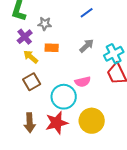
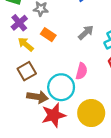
orange rectangle: (52, 48) -> (48, 35), turned 32
pink semicircle: (83, 82) -> (82, 71), turned -63
brown arrow: (30, 123) -> (37, 97), moved, turned -78

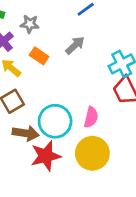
gray arrow: (86, 32) -> (75, 45), moved
pink semicircle: (82, 71) -> (91, 117), moved

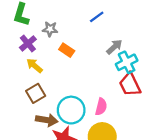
gray arrow: (75, 45) -> (114, 47), moved
orange rectangle: (39, 56) -> (67, 50), moved

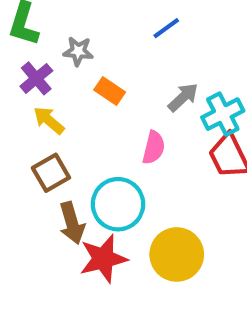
gray arrow: (114, 47) -> (183, 97), moved
pink semicircle: (101, 107) -> (154, 148), moved
brown arrow: (47, 120) -> (72, 223), turned 65

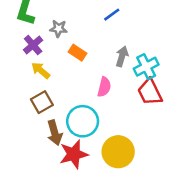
gray arrow: (183, 97) -> (122, 56), turned -30

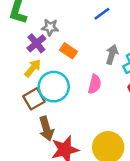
purple cross: (33, 45) -> (36, 43), moved
yellow arrow: (41, 70) -> (33, 68), turned 90
cyan circle: (83, 121) -> (54, 87), moved

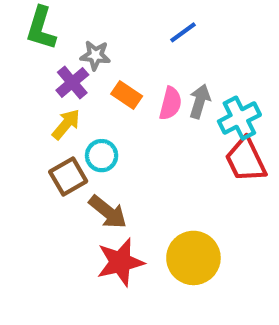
pink semicircle: (95, 84) -> (170, 103), moved
cyan circle: (54, 87) -> (102, 156), size x0.6
brown arrow: (46, 129) -> (108, 212), moved, turned -35

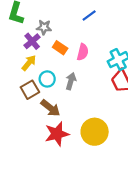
gray arrow: (200, 101) -> (71, 81), moved

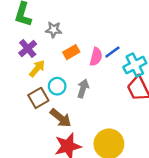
blue line: (89, 15) -> (112, 52), moved
purple cross: (32, 41) -> (28, 48), moved
orange rectangle: (60, 48) -> (71, 52), turned -64

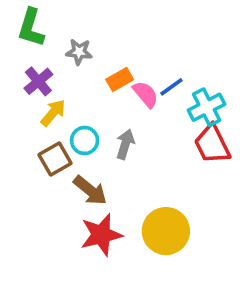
orange rectangle: (71, 52) -> (120, 79), moved
pink semicircle: (96, 57) -> (146, 94), turned -54

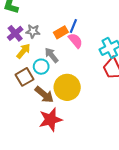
gray star: (79, 52) -> (33, 31), moved
blue line: (171, 87) -> (73, 26), moved, turned -32
gray arrow: (125, 144) -> (52, 55), moved, turned -56
yellow circle: (166, 231) -> (67, 87), moved

